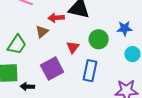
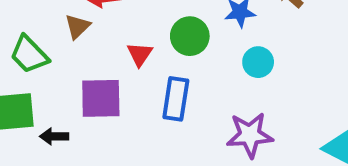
green trapezoid: (17, 45) -> (29, 55), turned 105
purple square: (52, 69) -> (101, 98), turned 30

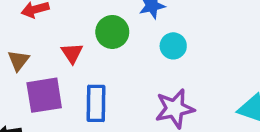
brown triangle: (77, 26) -> (18, 60), moved
blue rectangle: (176, 99) -> (96, 103), moved

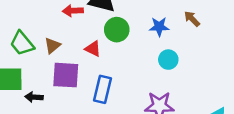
green circle: (112, 32) -> (117, 30), moved
red triangle: (72, 53) -> (93, 49), turned -42

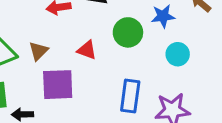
green circle: (117, 30) -> (128, 32), moved
blue rectangle: (102, 89) -> (130, 96), moved

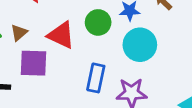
red triangle: (87, 50) -> (61, 35), size x1.6
cyan circle: (178, 54) -> (140, 45), size x1.6

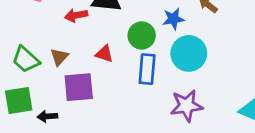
red triangle: (61, 35) -> (104, 54), size x0.6
blue rectangle: (96, 78) -> (147, 69), moved

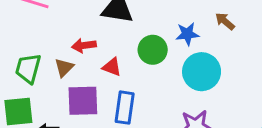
red arrow: (76, 15) -> (84, 45), moved
green trapezoid: (26, 59) -> (28, 68), turned 60
blue rectangle: (147, 69) -> (125, 108), moved

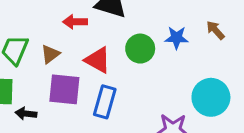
red arrow: (84, 45) -> (75, 22), moved
red triangle: (112, 67) -> (98, 60), size x1.4
cyan circle: (202, 72) -> (211, 97), moved

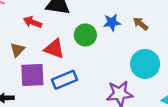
red arrow: (75, 22) -> (33, 22), turned 30
brown arrow: (215, 30) -> (141, 24), moved
blue rectangle: (105, 102) -> (65, 80), turned 60

